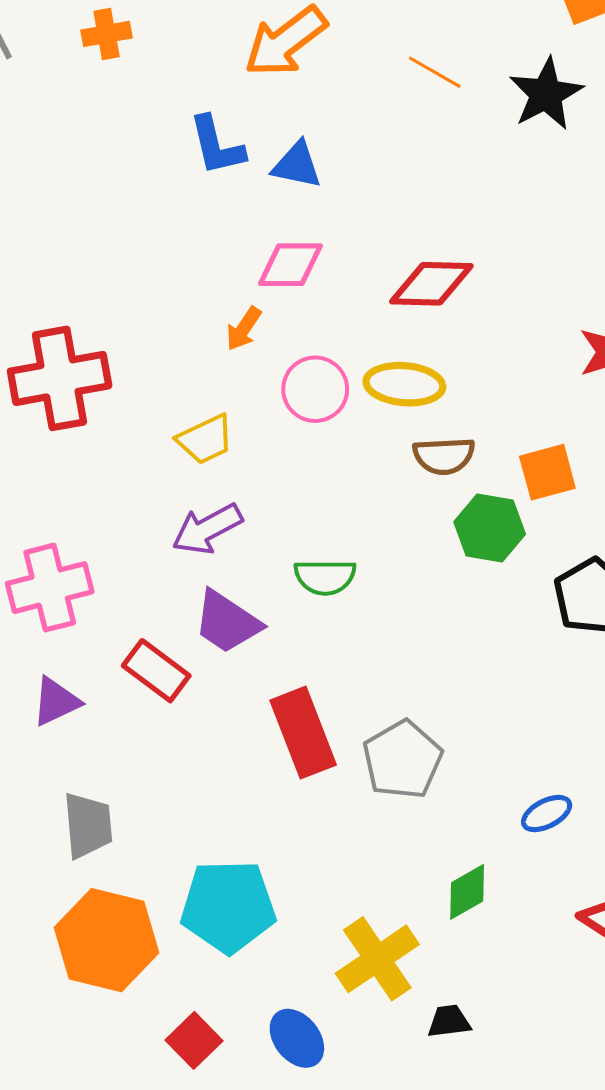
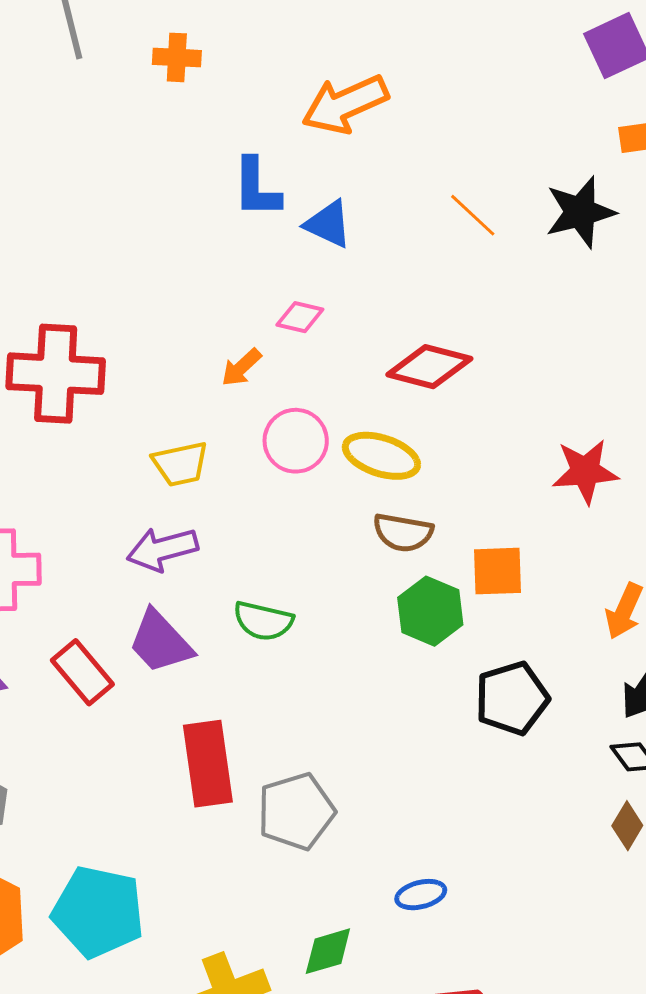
orange line: (435, 72) -> (473, 215), moved
pink diamond: (290, 265) -> (300, 317), size x0.7

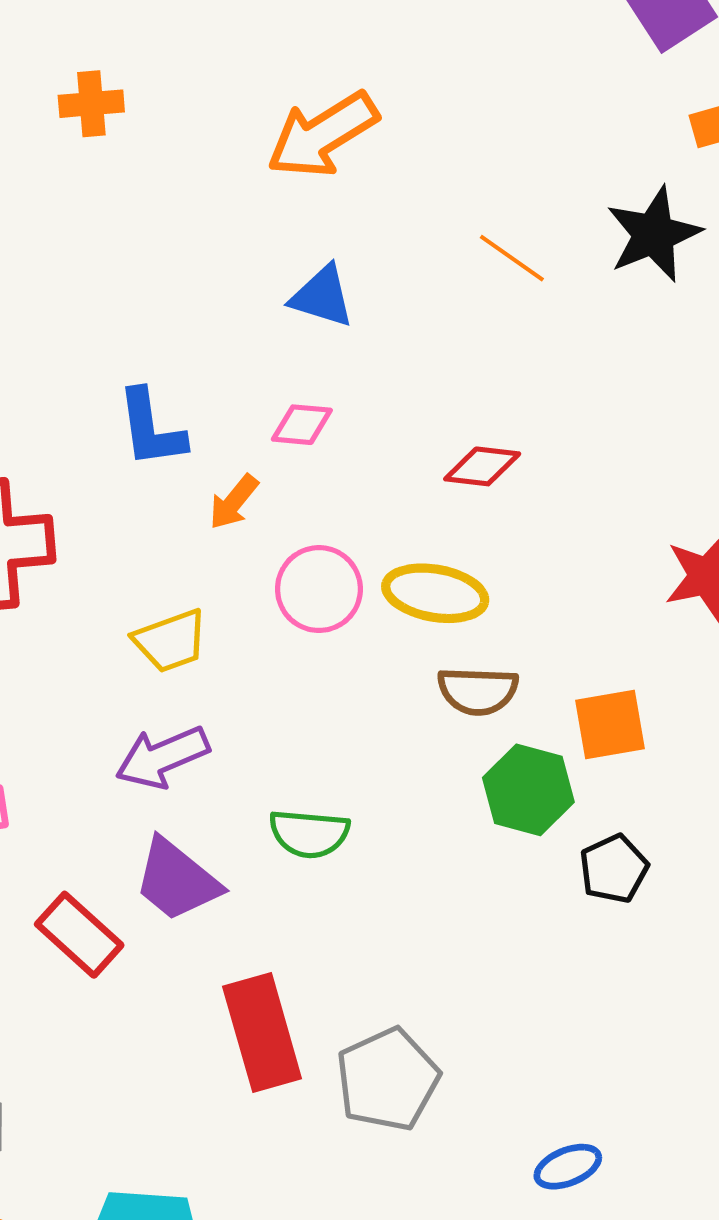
blue L-shape: (256, 188) -> (151, 428), moved
red diamond: (429, 367) -> (482, 466), size x0.7
black pentagon: (512, 698) -> (614, 869), moved, size x0.7

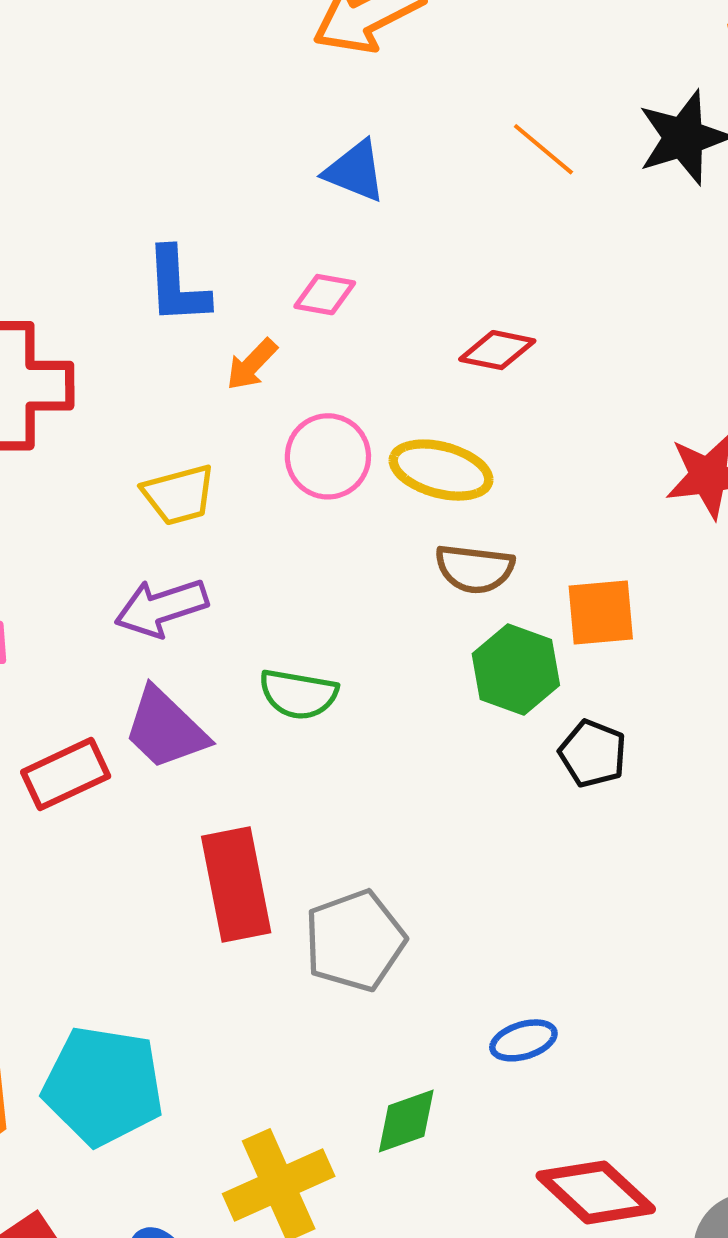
black pentagon: (614, 869) -> (593, 754), turned -30
red rectangle: (79, 935) -> (66, 774), turned -72

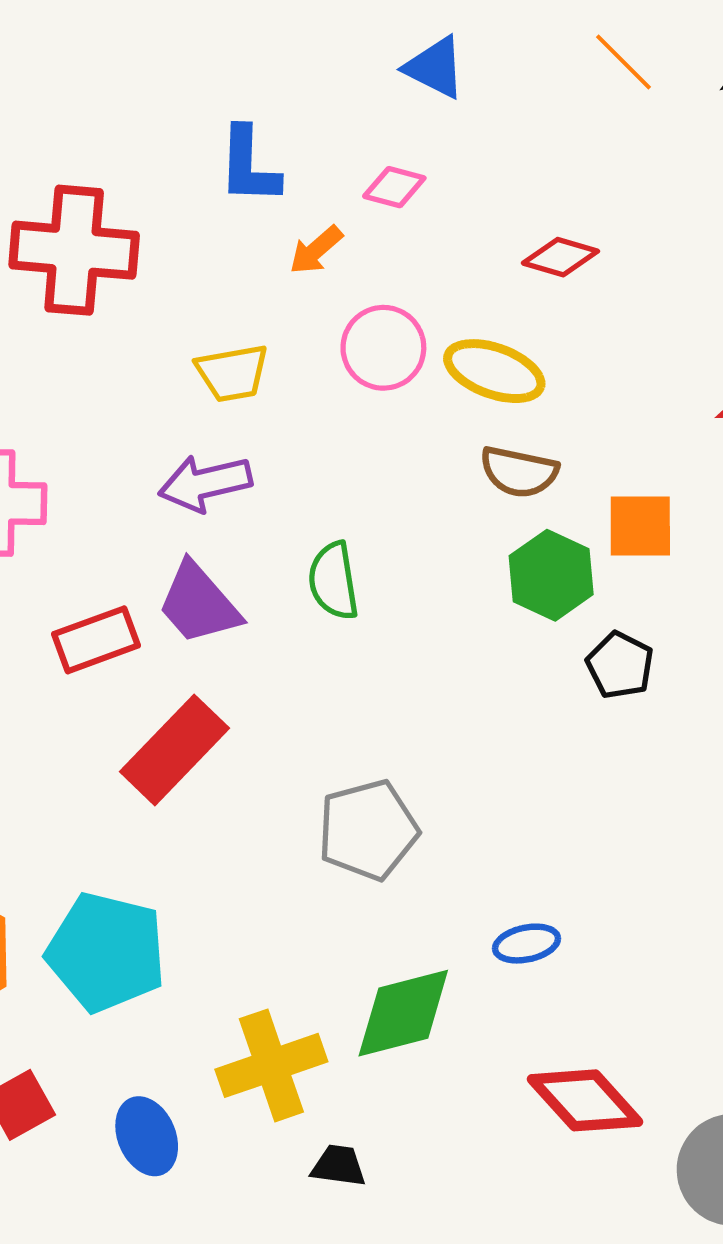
green semicircle: (298, 694) -> (333, 581), turned 66
red rectangle: (236, 884) -> (174, 750), moved, turned 50
green diamond: (406, 1121) -> (403, 1013), size x1.5

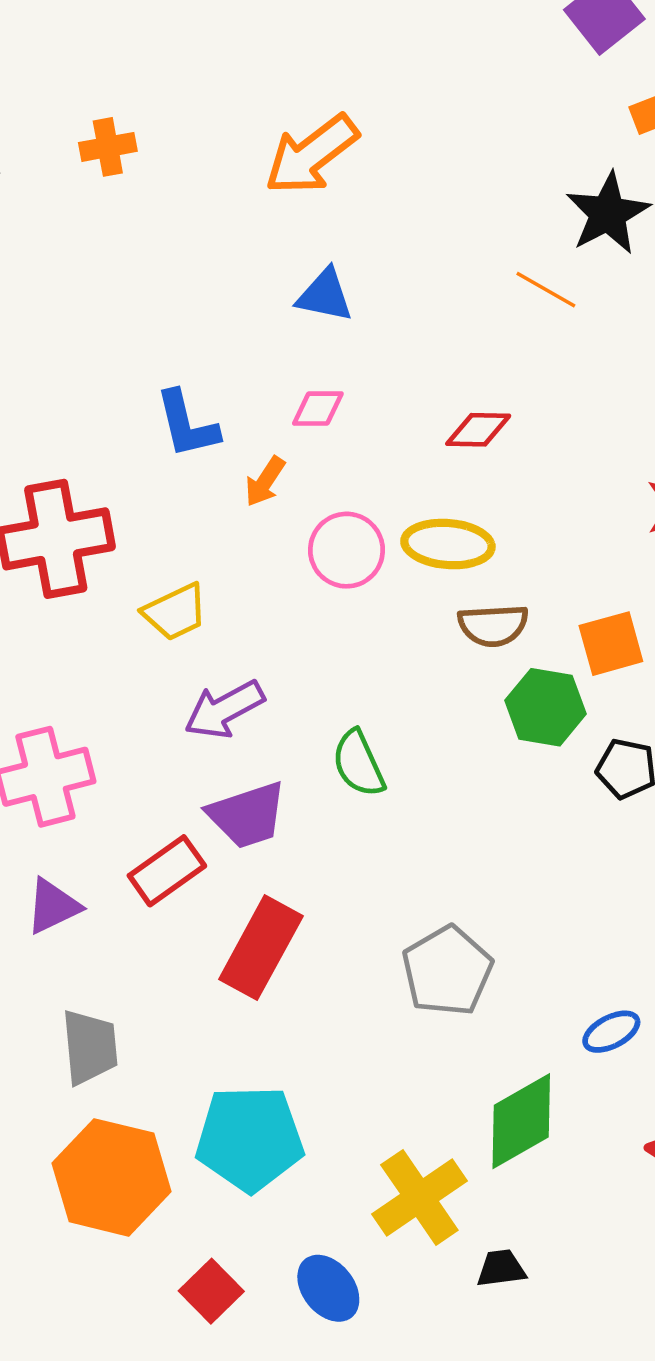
orange line: (624, 62) -> (546, 290), moved
yellow trapezoid: (232, 373) -> (175, 612), moved
purple trapezoid: (199, 604) -> (247, 815), turned -52

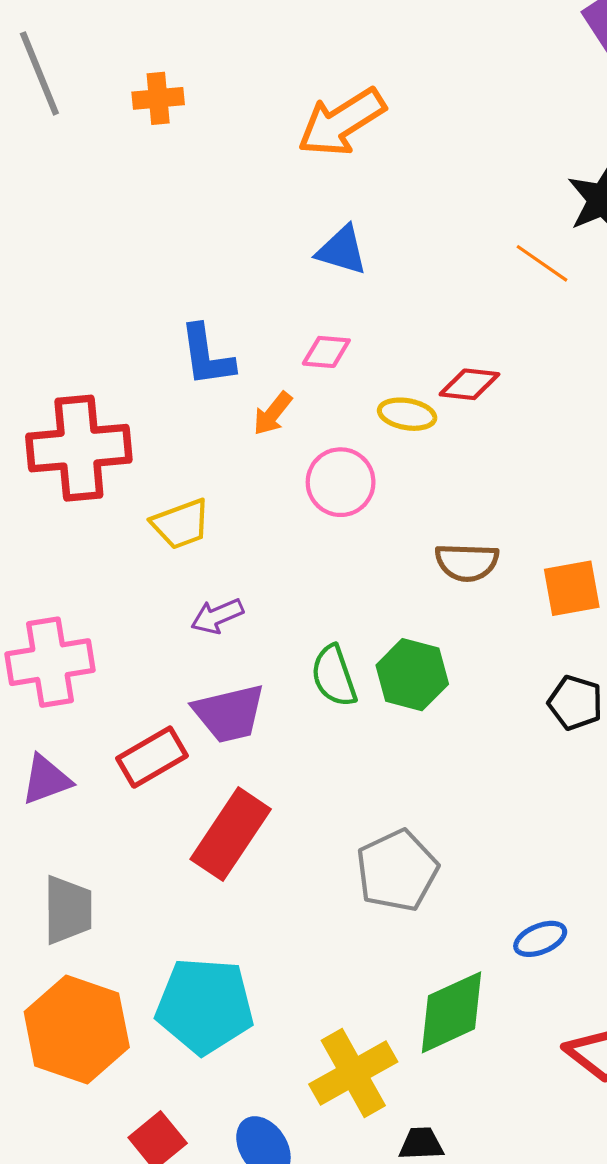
yellow ellipse: (448, 544) -> (407, 414), moved, size x0.7
green hexagon: (545, 707) -> (412, 675), moved
purple arrow: (224, 709) -> (217, 616), size x0.7

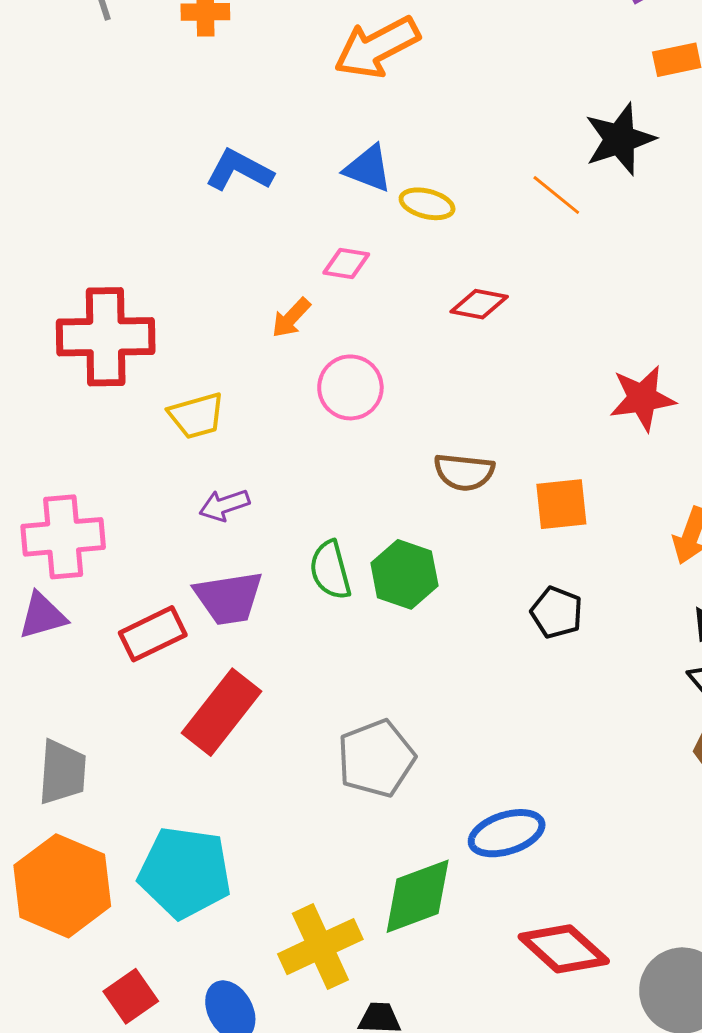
blue L-shape: (207, 356) -> (239, 170), moved, turned 122
yellow ellipse: (407, 414) -> (427, 204), moved
purple triangle: (46, 780) -> (42, 616), moved
blue ellipse: (540, 939) -> (507, 833), size x1.5

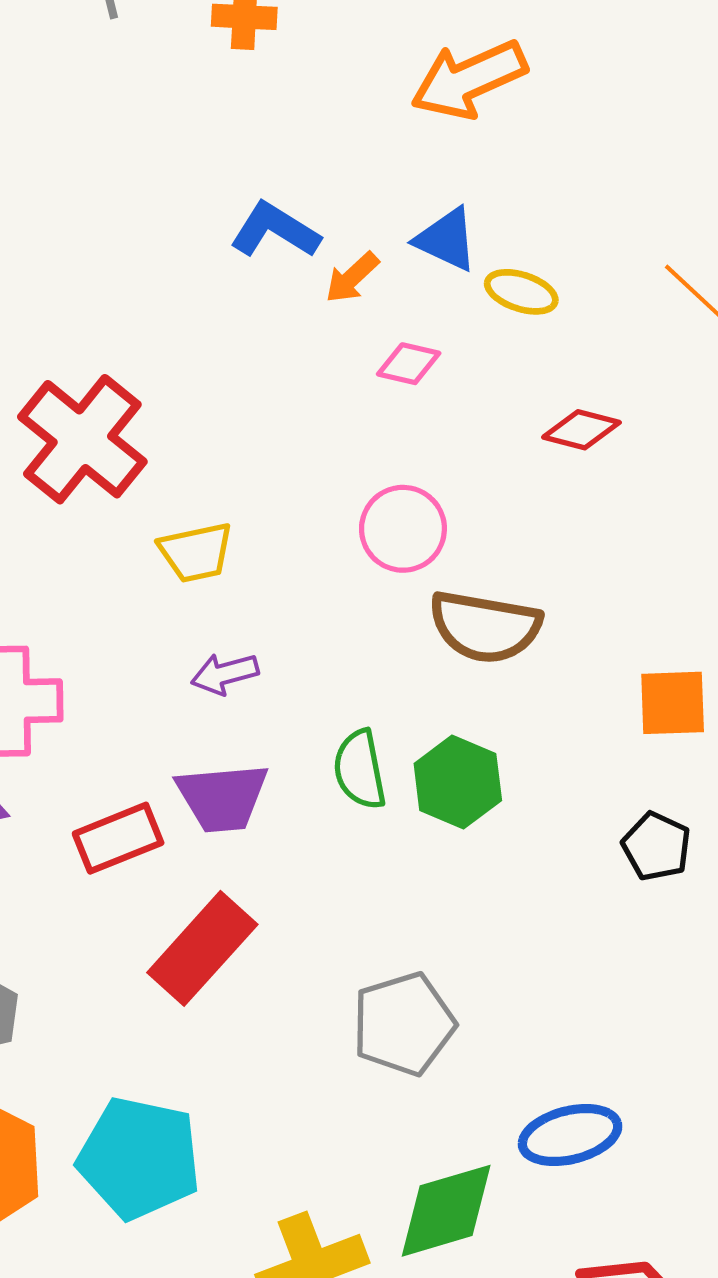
orange arrow: (291, 318) -> (352, 277), moved
red cross: (106, 337) -> (82, 439), turned 36
brown semicircle: (464, 472) -> (485, 627), moved, size x1.4

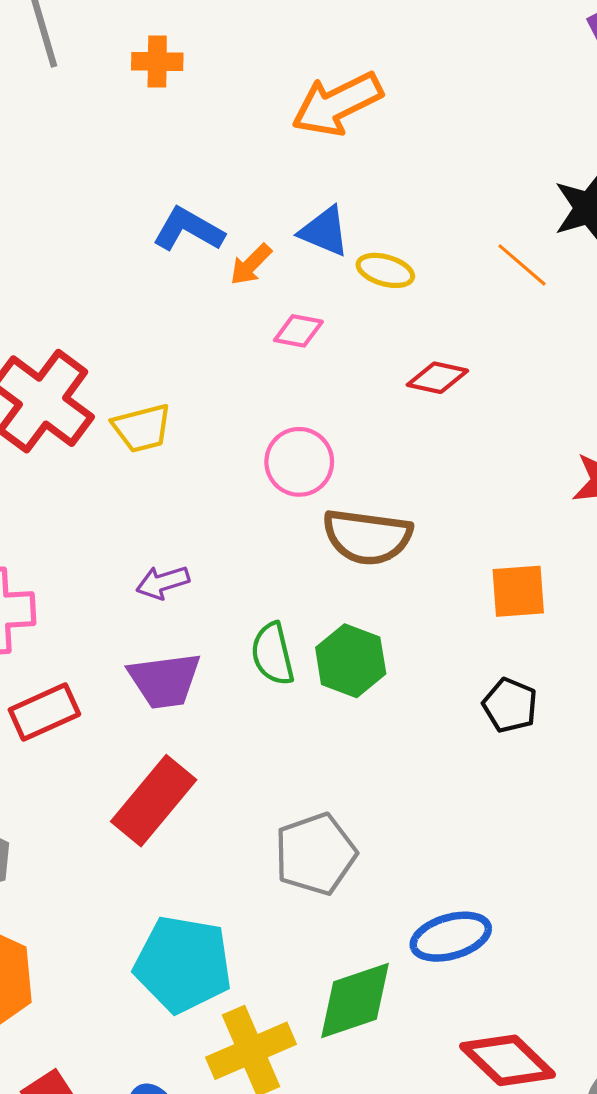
yellow trapezoid: (196, 552) -> (142, 428), moved
red rectangle: (118, 838) -> (44, 712), moved
cyan pentagon: (139, 1158) -> (183, 964), moved

